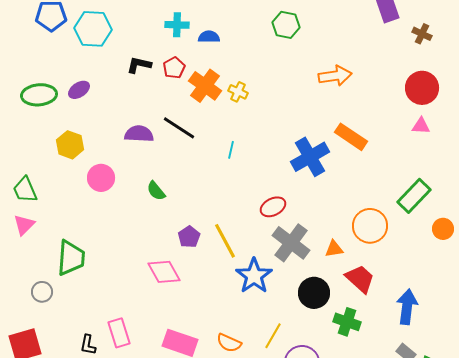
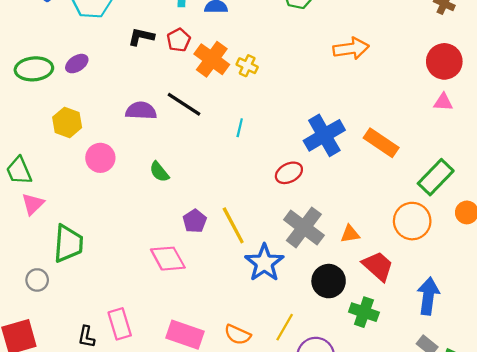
orange rectangle: (351, 137) -> (381, 143), moved
red ellipse: (273, 207) -> (289, 173), moved
pink triangle: (24, 225) -> (33, 204), moved
orange circle: (370, 226) -> (412, 221), moved

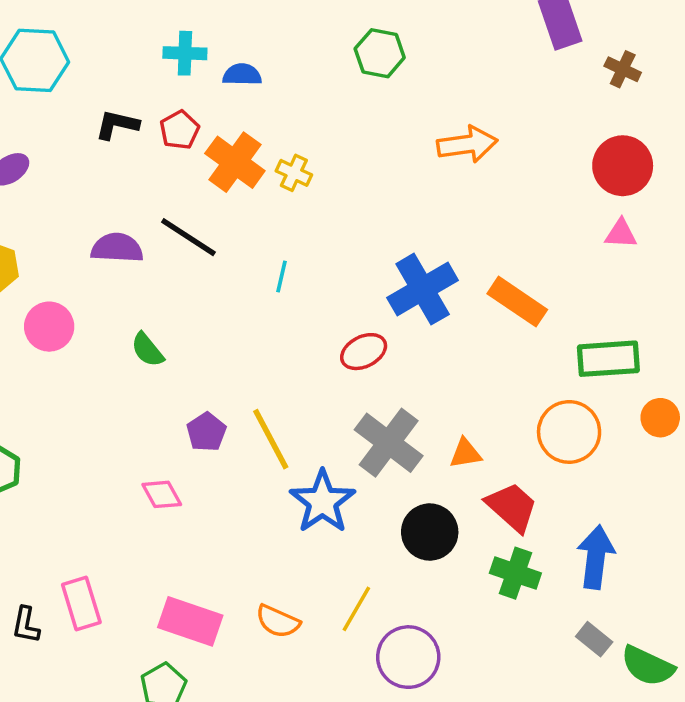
green rectangle: (436, 177) -> (608, 359), turned 42
pink diamond: (168, 259) -> (162, 494), size x0.7
green cross: (364, 312) -> (515, 573), moved

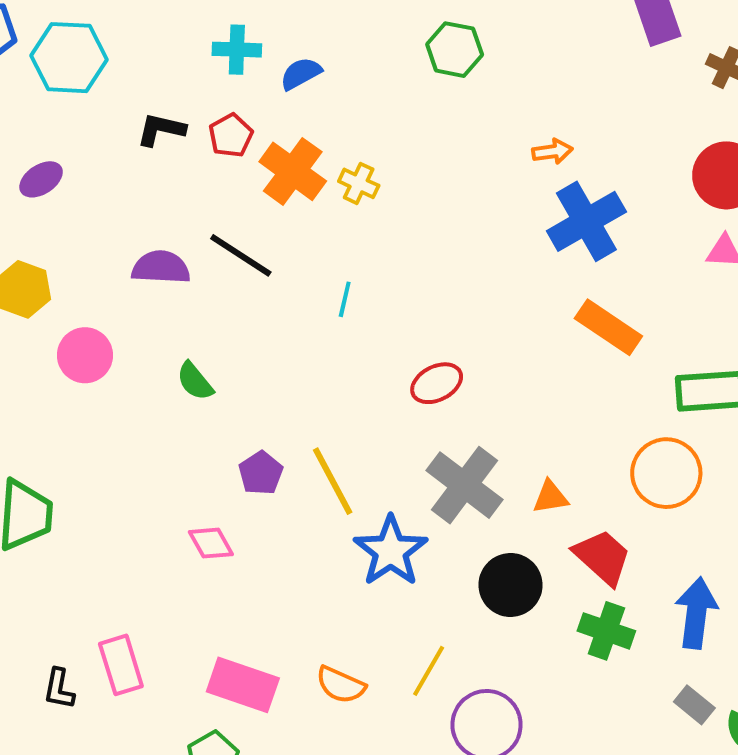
blue semicircle: (242, 75) -> (301, 74), turned -30
orange arrow: (467, 144) -> (552, 151), size x0.6
blue cross: (423, 289) -> (586, 221), moved

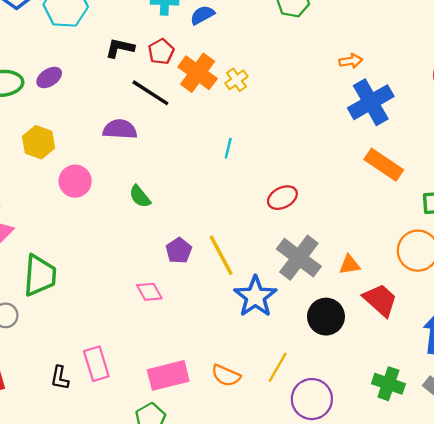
yellow cross: (359, 183) -> (236, 80), turned 30
black line: (241, 255) -> (150, 93), moved
green cross: (606, 631) -> (388, 384), moved
pink rectangle: (243, 685) -> (168, 375), turned -33

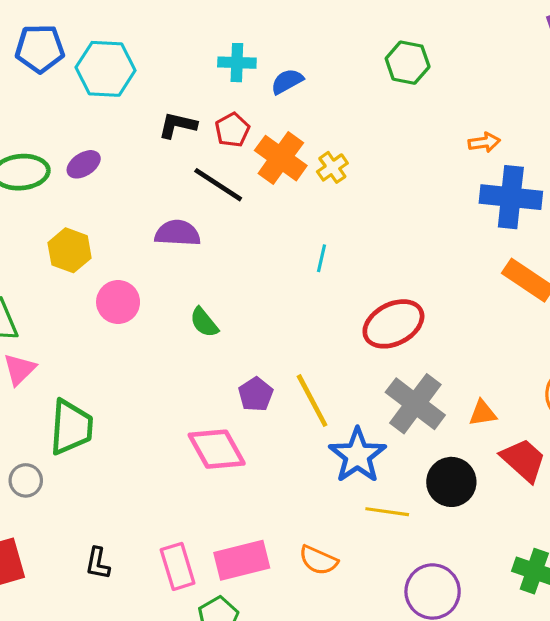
blue cross: (371, 102) -> (511, 197), turned 36
red ellipse: (282, 198) -> (393, 324), size x1.5
pink diamond: (149, 292) -> (217, 449), size x1.6
pink rectangle: (96, 364) -> (178, 566), moved
yellow line: (278, 367) -> (387, 512), moved, turned 68

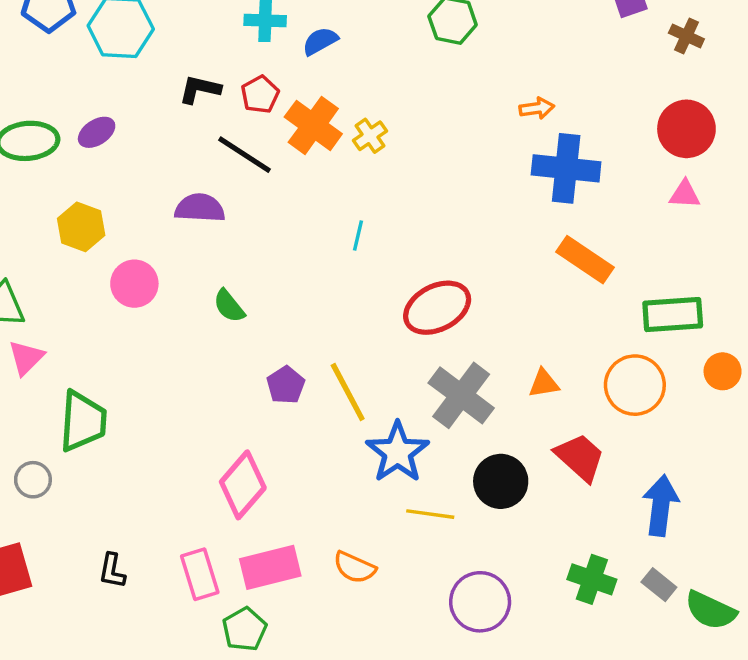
orange triangle: (483, 413) -> (544, 383), moved
pink diamond: (217, 449) -> (243, 485), moved, turned 70

